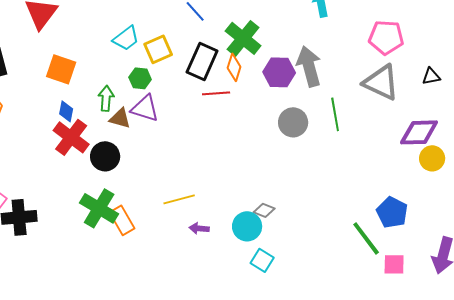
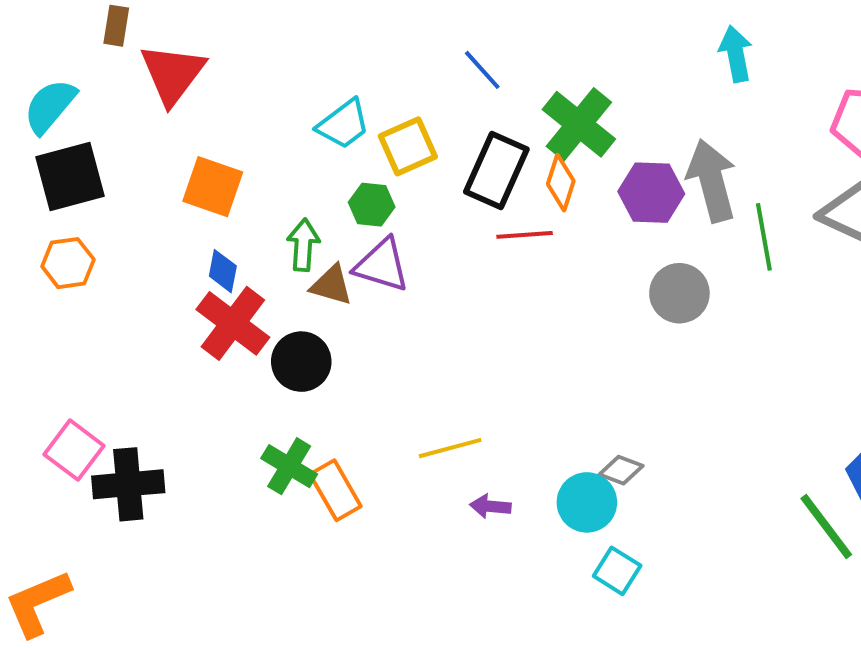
green line: (335, 114) -> (764, 237), moved
green cross: (99, 208) -> (289, 466), size x0.7

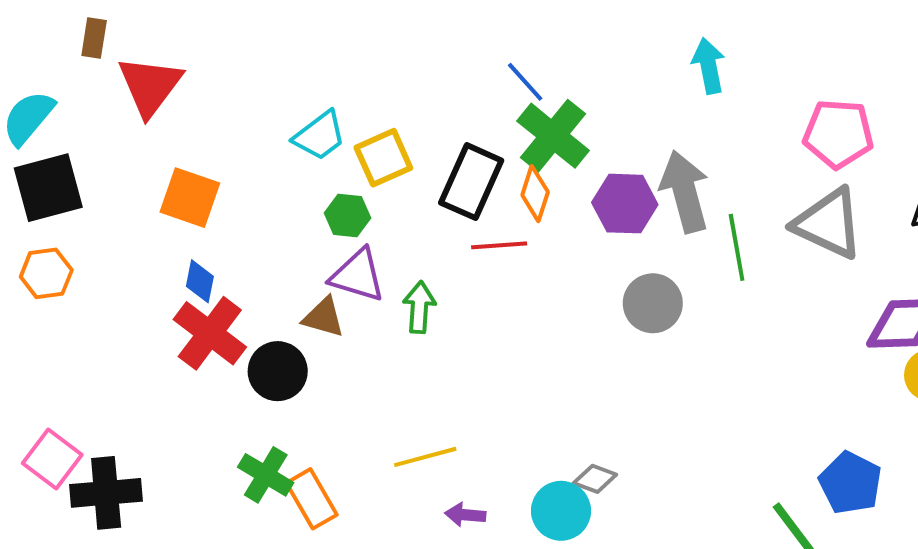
blue line: (482, 70) -> (525, 82), moved
green arrow: (303, 245) -> (419, 307), moved
brown triangle: (331, 285) -> (324, 317), moved

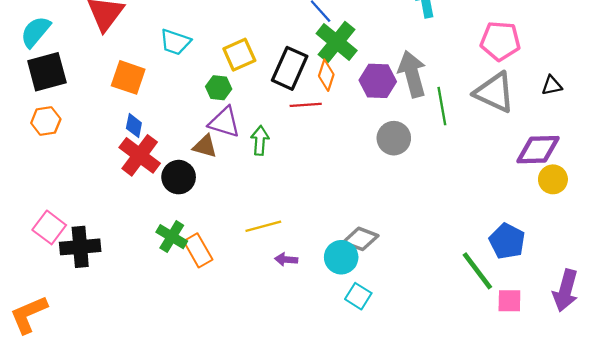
cyan trapezoid: (320, 136) -> (175, 42), moved, turned 56
gray diamond: (595, 479) -> (361, 239), size x1.4

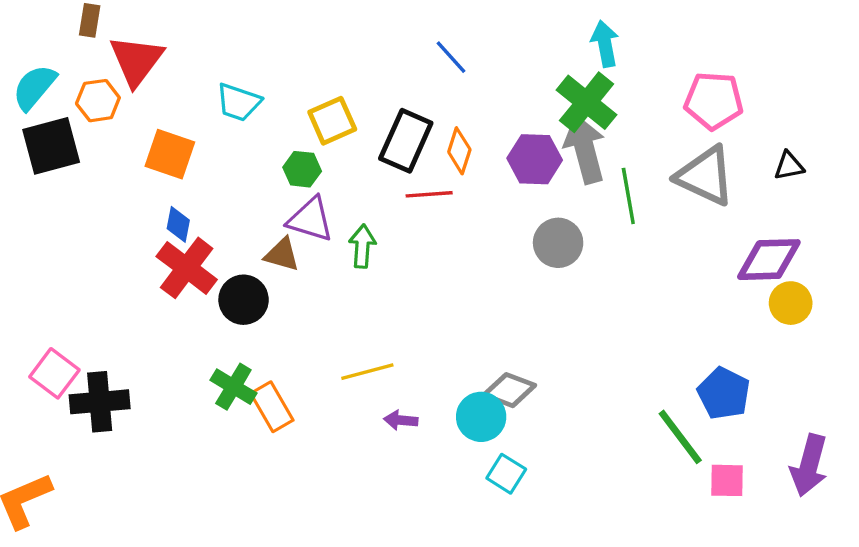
green cross: (337, 42) -> (587, 102), moved
orange hexagon: (46, 121) -> (98, 101), moved

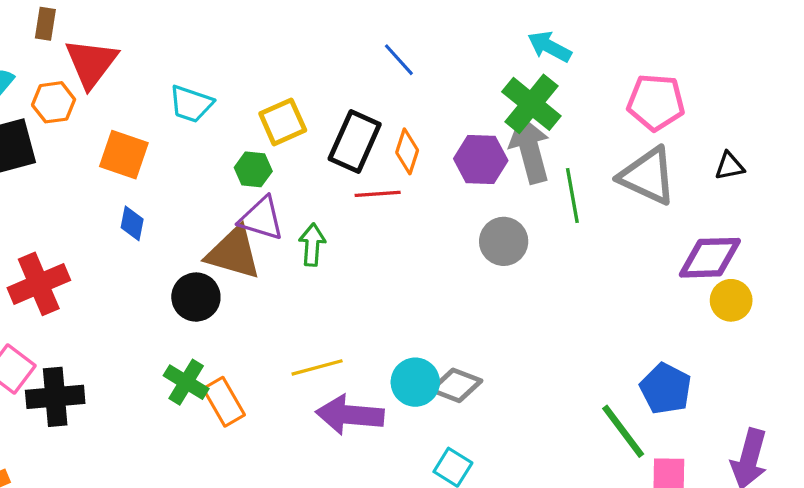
cyan arrow: (605, 44) -> (549, 47), turned -51
brown triangle: (282, 255) -> (234, 253), size x1.6
red cross: (187, 268) -> (39, 284), moved, turned 30
cyan circle: (481, 417) -> (415, 382), moved
purple arrow: (401, 420) -> (350, 415), size x2.0

